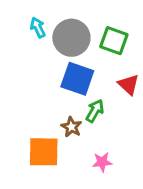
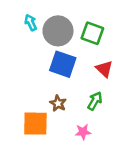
green arrow: (95, 111) -> (95, 101), moved

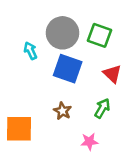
cyan arrow: (31, 23) -> (31, 51), moved
orange square: (35, 124) -> (19, 129), moved

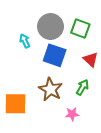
brown star: (62, 111) -> (50, 89), size x1.6

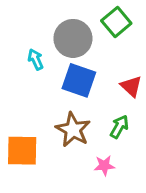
green square: (80, 29) -> (116, 22), moved, turned 30

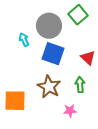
green arrow: (119, 127) -> (80, 85), turned -35

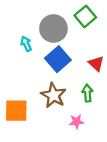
blue square: (53, 54) -> (58, 59), turned 30

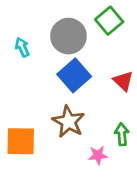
cyan arrow: (26, 44) -> (22, 47), moved
green arrow: (87, 93) -> (122, 134), moved

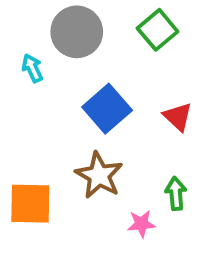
gray circle: (68, 36) -> (77, 32), moved

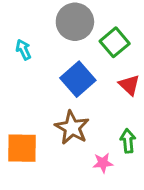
green square: (158, 30) -> (115, 42), moved
gray circle: (77, 32) -> (75, 22), moved

